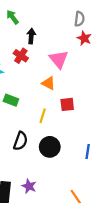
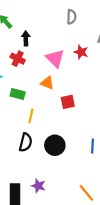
red star: (84, 38) -> (81, 52), moved
green rectangle: (11, 100) -> (18, 94), moved
yellow line: (43, 116) -> (31, 116), moved

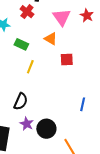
black semicircle: (26, 142) -> (21, 101), moved
black circle: (55, 145) -> (46, 129), moved
purple star: (38, 186) -> (27, 124), moved

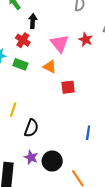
green rectangle: (21, 44) -> (20, 64), moved
yellow line: (30, 67) -> (13, 110), moved
black semicircle: (21, 101) -> (31, 128), moved

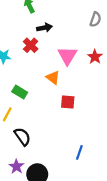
black arrow: (33, 21) -> (44, 28), turned 64
green rectangle: (20, 64) -> (20, 92), moved
black semicircle: (31, 128) -> (22, 137), turned -66

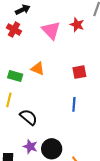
orange triangle: (53, 78) -> (38, 69), moved
red square: (68, 102) -> (79, 72), moved
blue line: (79, 152) -> (74, 104), moved

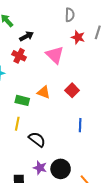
red star: (77, 25) -> (78, 37), moved
red square: (79, 72) -> (72, 90), moved, turned -32

